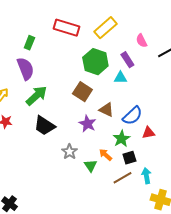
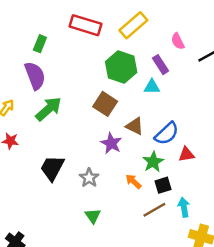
black trapezoid: (44, 126) -> (52, 168), moved, turned 85
green triangle: (90, 166) -> (93, 216), moved

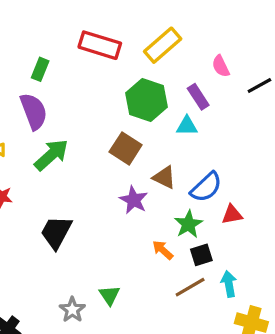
gray star: (89, 178) -> (72, 310), moved

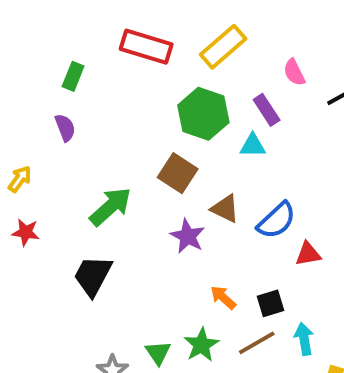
purple semicircle: (34, 111) -> (65, 128), size x0.6
green arrow: (51, 155) -> (111, 207), moved
green star: (188, 224) -> (201, 345), moved

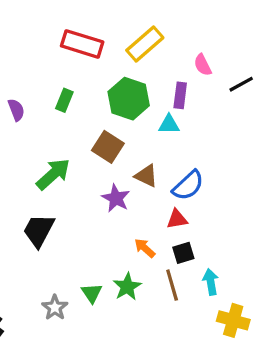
green rectangle: (73, 76) -> (64, 100), moved
purple rectangle: (267, 110) -> (180, 95), turned 40
red triangle: (308, 254) -> (177, 219), moved
brown line: (257, 343) -> (172, 285), turned -76

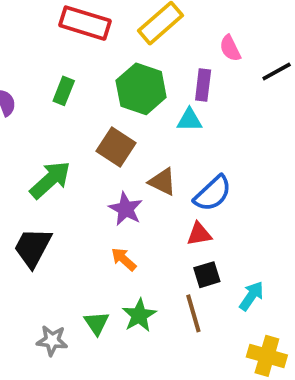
orange arrow: (145, 248) -> (124, 259), moved
cyan arrow: (211, 282) -> (251, 296), moved, turned 45
gray star: (55, 308) -> (52, 340), turned -30

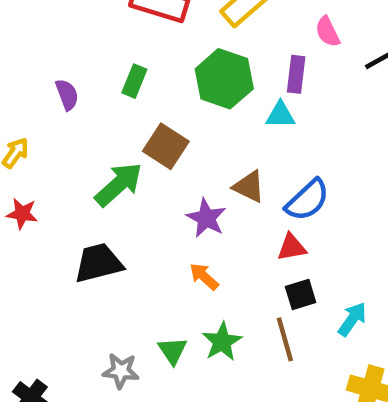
brown square: (116, 147) -> (166, 146), moved
black trapezoid: (33, 248) -> (98, 263), turned 48

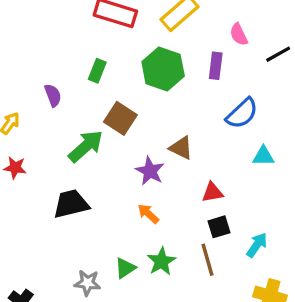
purple semicircle: (67, 95) -> (53, 95), moved
cyan triangle: (280, 115) -> (263, 156), moved
blue semicircle: (307, 200) -> (242, 113), moved
green triangle: (173, 351) -> (125, 268), turned 30

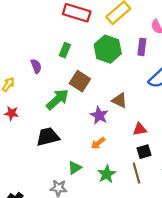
orange arrow: (148, 214) -> (98, 143), turned -80
green triangle: (125, 268) -> (75, 168), moved

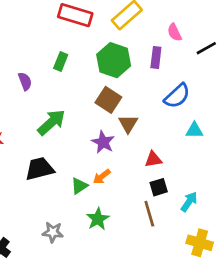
brown square: (80, 81) -> (108, 100), moved
brown triangle: (119, 100) -> (128, 124), turned 35
green triangle: (75, 168) -> (79, 186), moved
green star: (107, 174) -> (98, 219), moved

